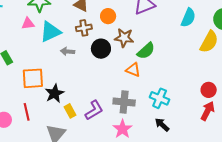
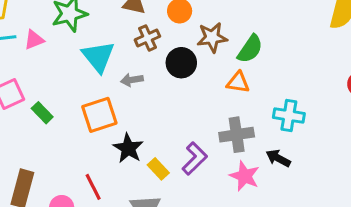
pink triangle: (28, 24) -> (34, 40), moved
cyan triangle: (50, 32) -> (98, 57), turned -30
orange square: (33, 78) -> (99, 115), moved
black arrow: (162, 125) -> (278, 158), moved

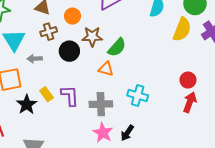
black arrow: (278, 158) -> (127, 133), moved, turned -91
purple L-shape: (195, 159) -> (70, 96), moved, turned -55
yellow rectangle: (158, 169) -> (46, 94), moved

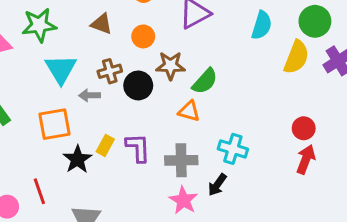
brown cross: (49, 32) -> (110, 71), moved
yellow rectangle: (46, 94) -> (105, 145), turned 64
black arrow: (127, 133) -> (217, 185), moved

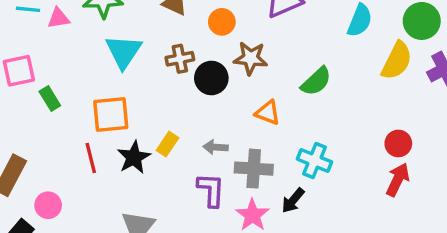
green semicircle: (205, 81) -> (316, 81), moved
gray arrow: (89, 95) -> (215, 147), moved
purple L-shape: (138, 148) -> (211, 190), moved
red line: (39, 191) -> (91, 158), moved

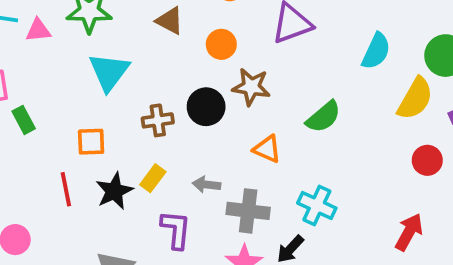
brown cross: (180, 59) -> (158, 120), moved
orange square: (111, 115) -> (91, 142), size x0.7
red circle: (398, 143) -> (427, 160), moved
purple L-shape: (211, 190) -> (176, 230), moved

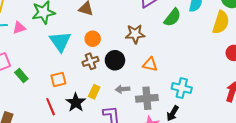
orange circle: (221, 44) -> (93, 39), moved
black circle: (206, 107) -> (115, 60), moved
green semicircle: (324, 117) -> (172, 17), moved

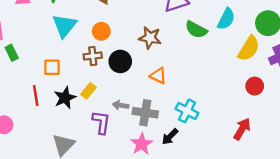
green semicircle: (172, 17) -> (196, 30), turned 66
gray arrow: (123, 89) -> (120, 105), moved

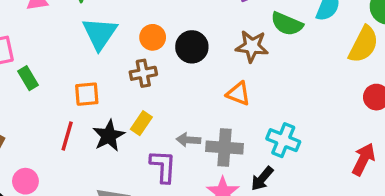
brown star: (150, 38) -> (252, 46), moved
black circle: (120, 61) -> (192, 47), moved
red line: (36, 95) -> (67, 136), turned 30

